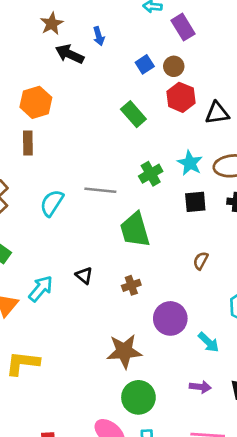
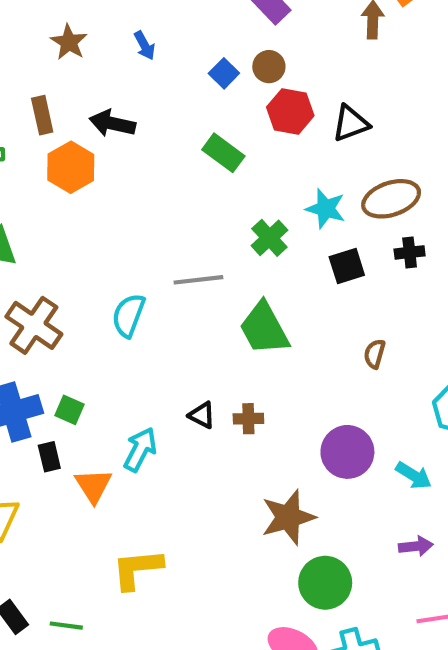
black arrow: (70, 54) -> (112, 123), moved
brown rectangle: (28, 143) -> (42, 115), moved
brown cross: (131, 285) -> (248, 419), moved, turned 30

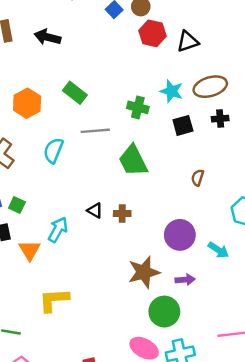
green rectangle: (223, 153) -> (75, 93), moved
orange hexagon: (71, 167) -> (27, 103), moved
green cross: (269, 238) -> (138, 107), turned -35
purple arrow: (416, 546) -> (185, 280), moved

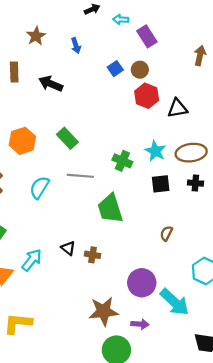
cyan arrow: (218, 250) -> (175, 302), size x1.6

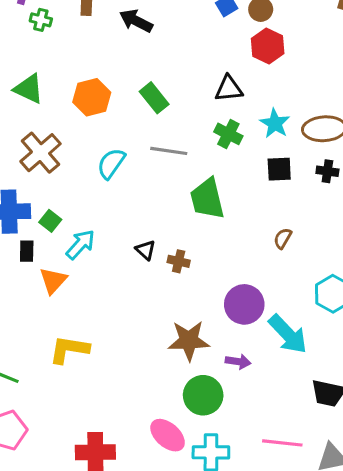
black triangle: (177, 108) -> (229, 89), moved
cyan arrow: (32, 260) -> (80, 244), moved

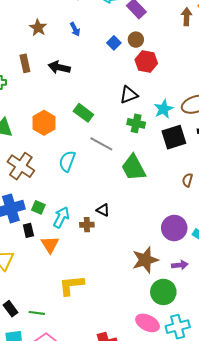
cyan star: (275, 123) -> (164, 109), turned 30
gray line: (169, 151) -> (101, 144), turned 35
black square: (279, 169) -> (174, 137), size x1.4
brown cross: (179, 261) -> (87, 225), moved

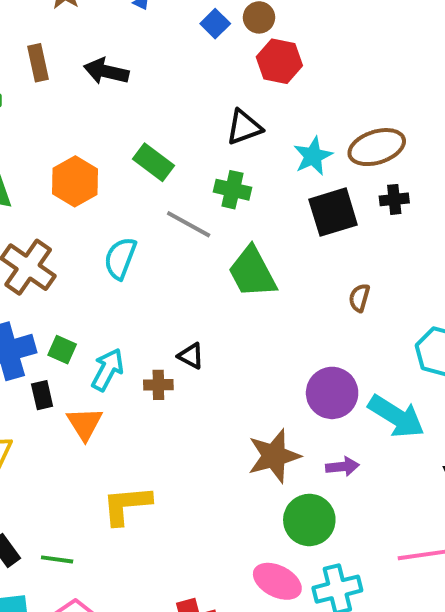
green cross: (136, 123) -> (232, 190), moved

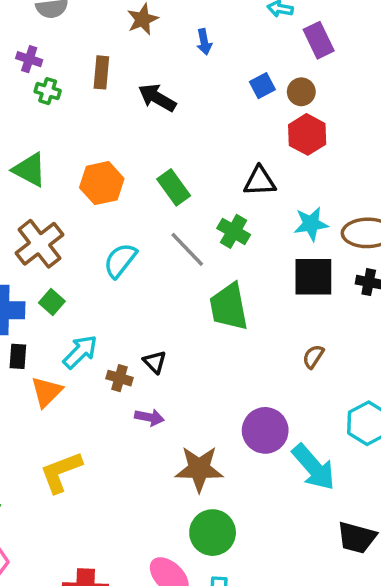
green square: (62, 350) -> (52, 302), moved
purple arrow: (342, 467) -> (149, 417), moved
yellow L-shape: (127, 505) -> (61, 472), turned -33

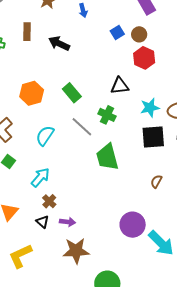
cyan arrow: (80, 352) -> (40, 177), moved
black triangle: (155, 362) -> (42, 222), moved
brown cross: (119, 378) -> (49, 201), turned 32
brown star: (199, 469) -> (76, 251), moved

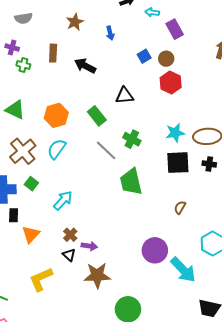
black triangle: (120, 86) -> (124, 96), moved
cyan semicircle: (45, 136) -> (57, 149), moved
brown cross: (49, 201) -> (70, 235), moved
black triangle: (42, 222) -> (69, 255), moved

